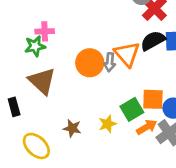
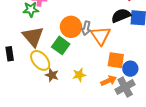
orange triangle: (127, 54) -> (101, 36), moved
green square: (132, 109) -> (61, 45), moved, turned -30
yellow ellipse: (36, 146) -> (40, 60), moved

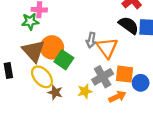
black semicircle: (121, 16) -> (129, 25), turned 60
orange circle: (71, 27) -> (52, 47), moved
gray cross: (125, 87) -> (103, 77), moved

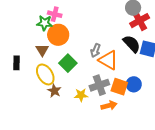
orange circle: (52, 47) -> (58, 35), moved
orange triangle: (107, 48) -> (108, 60), turned -35
brown triangle: (33, 51) -> (42, 50), size x0.6
blue circle: (141, 83) -> (134, 84), moved

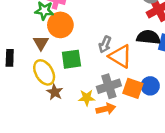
black semicircle: (132, 44) -> (148, 37), turned -42
green square: (68, 63) -> (71, 59), turned 36
orange arrow: (109, 105) -> (106, 109), moved

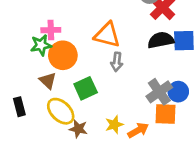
orange triangle: (120, 56) -> (107, 35), moved
gray cross: (109, 86) -> (159, 92), moved
orange square: (133, 88) -> (165, 114), moved

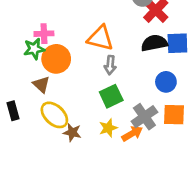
green square: (86, 88) -> (111, 96), moved
gray cross: (159, 92) -> (144, 117), moved
blue circle: (178, 92) -> (166, 82), moved
orange square: (165, 114) -> (174, 115), moved

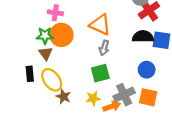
green star: (34, 49) -> (45, 36), moved
black rectangle: (13, 111) -> (30, 74), moved

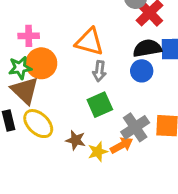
brown triangle: (46, 53) -> (25, 90), size x1.5
blue circle: (147, 70) -> (142, 71), moved
brown star: (63, 97) -> (76, 140), moved
yellow star: (93, 98) -> (98, 152), moved

